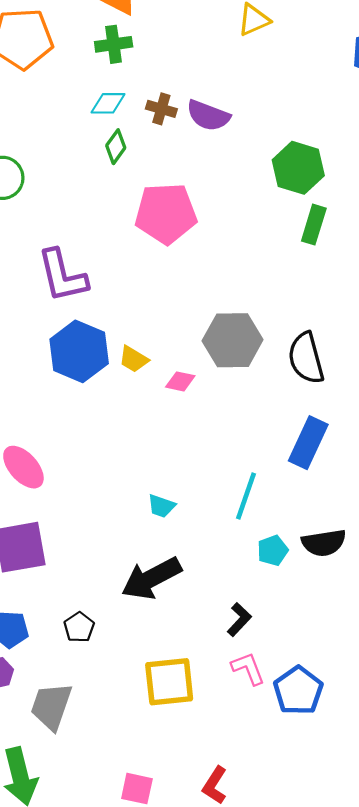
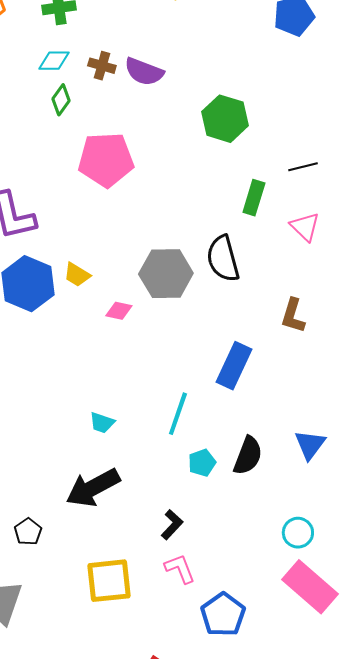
green rectangle: (314, 225) -> (254, 198), moved
black semicircle: (306, 358) -> (223, 259), moved
yellow trapezoid: (134, 359) -> (77, 275), moved
black semicircle: (324, 543) -> (248, 456), turned -60
blue pentagon: (298, 691) -> (223, 615), moved

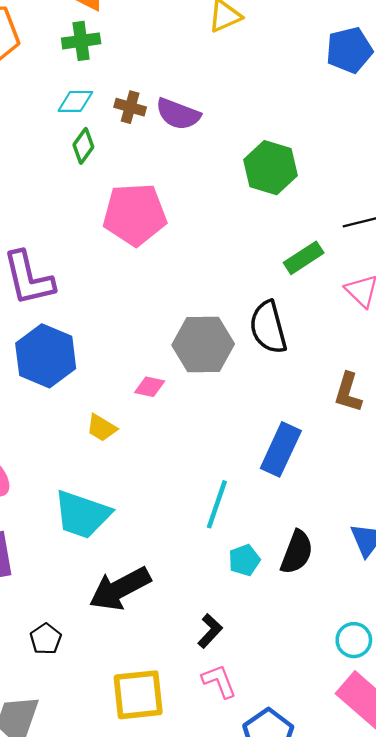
green rectangle: (254, 198) -> (304, 258), turned 40
yellow trapezoid: (77, 275) -> (102, 428), moved
cyan trapezoid: (102, 423) -> (82, 515), moved, size x2.0

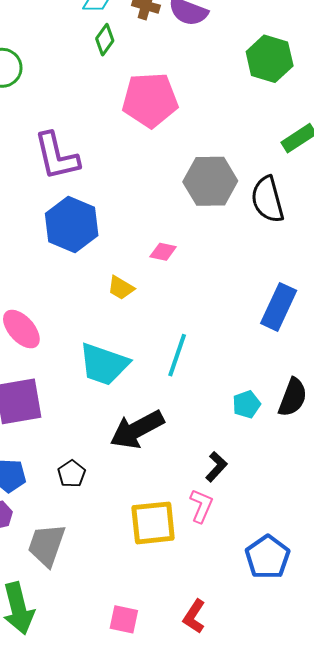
gray hexagon: (203, 344) -> (210, 181), moved
cyan line: (217, 504) -> (177, 355), moved
pink L-shape: (219, 681) -> (201, 506), moved, turned 44

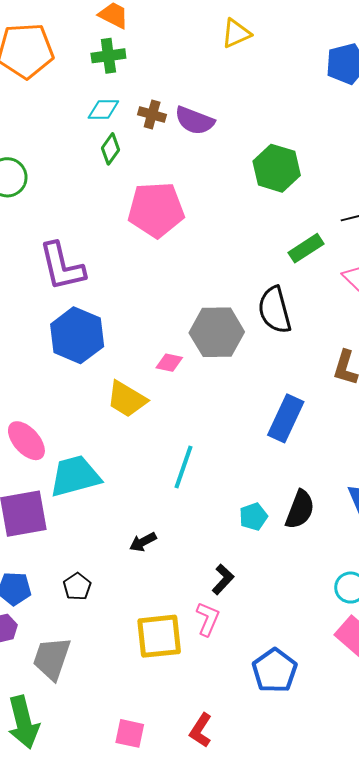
gray hexagon: (210, 181) -> (217, 332), moved
yellow trapezoid: (121, 288) -> (127, 399), size x1.5
cyan trapezoid: (104, 364) -> (75, 476), moved, turned 146
black arrow: (137, 430) -> (143, 542), size x0.5

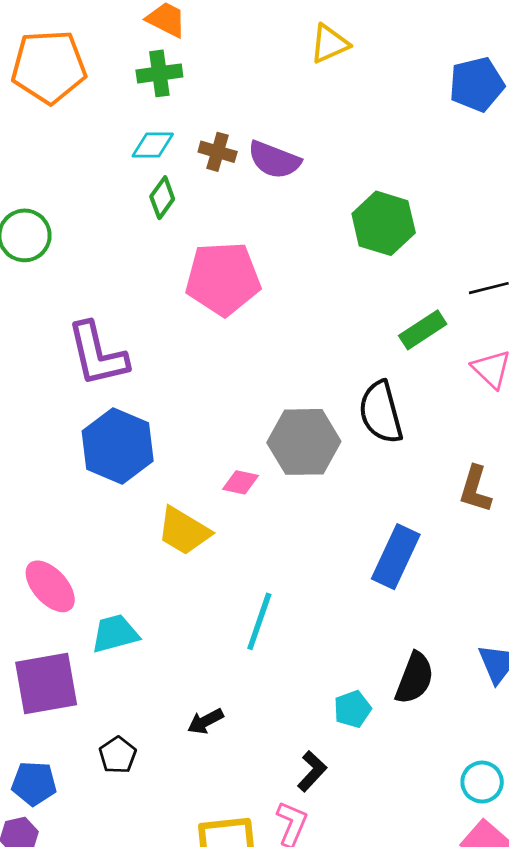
cyan trapezoid: (75, 476) -> (115, 634), size x0.7
cyan pentagon: (253, 517) -> (352, 709), moved
black pentagon: (77, 587) -> (118, 755), moved

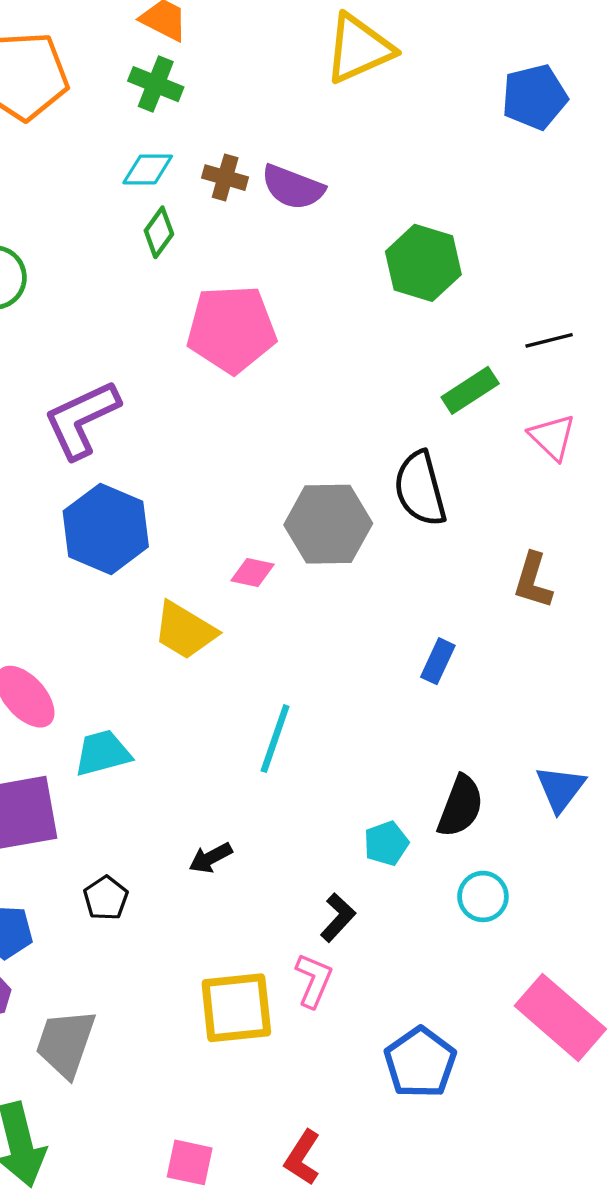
yellow triangle: (330, 44) -> (359, 49), size x1.5
green cross: (159, 73) -> (156, 84), turned 30
purple L-shape: (97, 354) -> (82, 419), turned 78
blue rectangle: (396, 557) -> (438, 661), size x0.6
cyan circle: (482, 782) -> (483, 896), moved

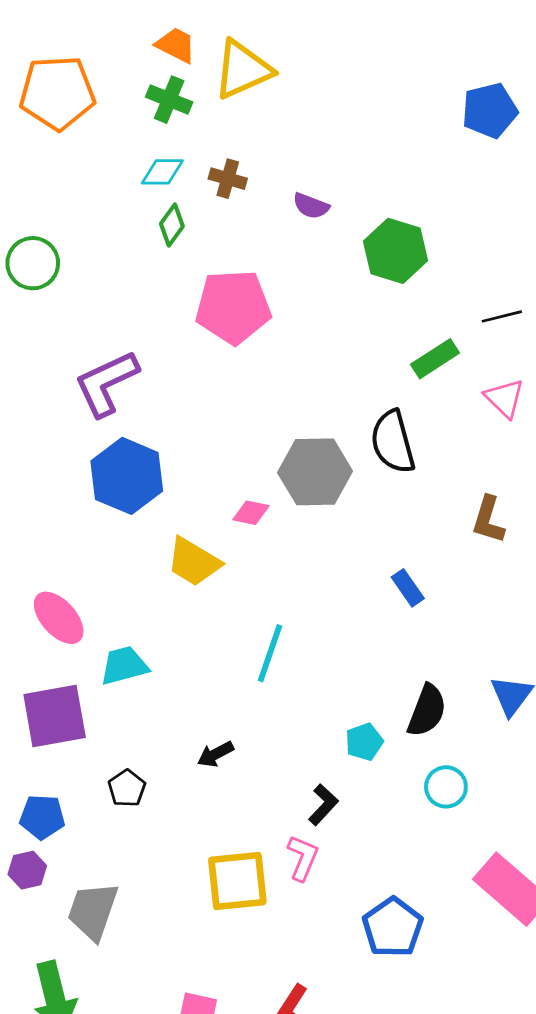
yellow triangle: (359, 49) -> (243, 70), moved
purple semicircle: (293, 187) -> (311, 206), moved, size x0.7
blue rectangle: (438, 661) -> (408, 588), turned -60

